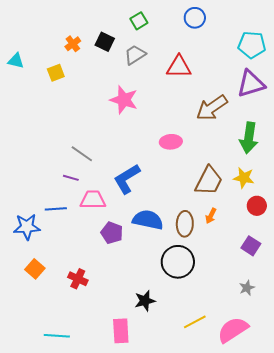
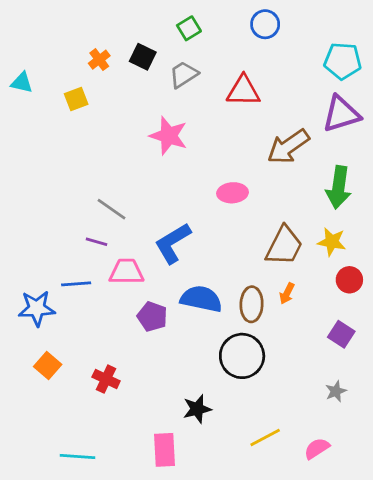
pink semicircle: (233, 330) -> (317, 448), size x0.6

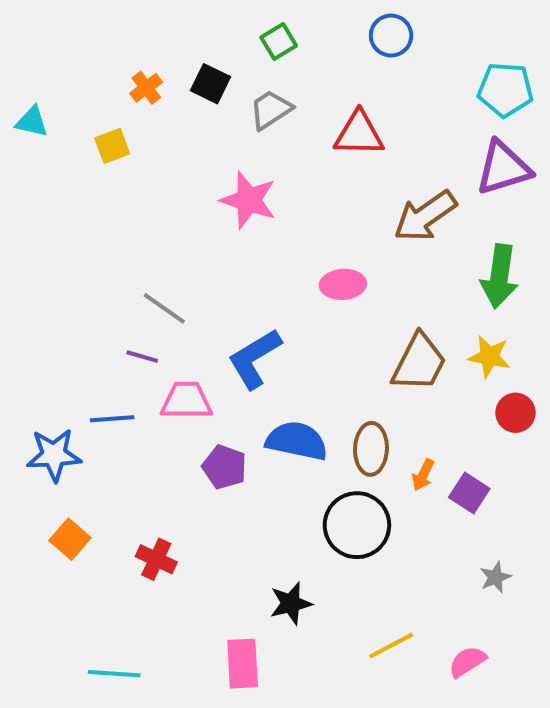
orange arrow: (287, 293) -> (423, 475), moved
purple square: (341, 334) -> (469, 493), moved

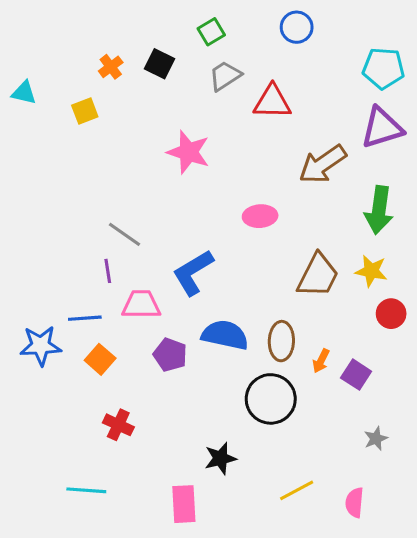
gray trapezoid: (271, 110) -> (225, 76), moved
purple line: (142, 357) -> (108, 271), turned 65
orange square: (70, 539) -> (100, 359), moved
pink semicircle: (467, 662) -> (355, 503), turned -52
cyan line: (114, 674) -> (86, 490), moved

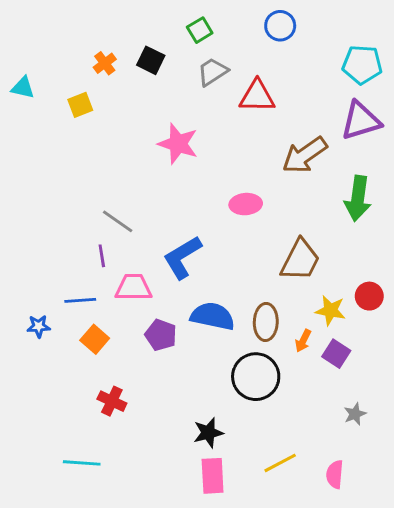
yellow star: (371, 271) -> (330, 310), moved
blue star: (41, 346) -> (39, 326), size x0.6
pink rectangle: (184, 504) -> (213, 476), moved

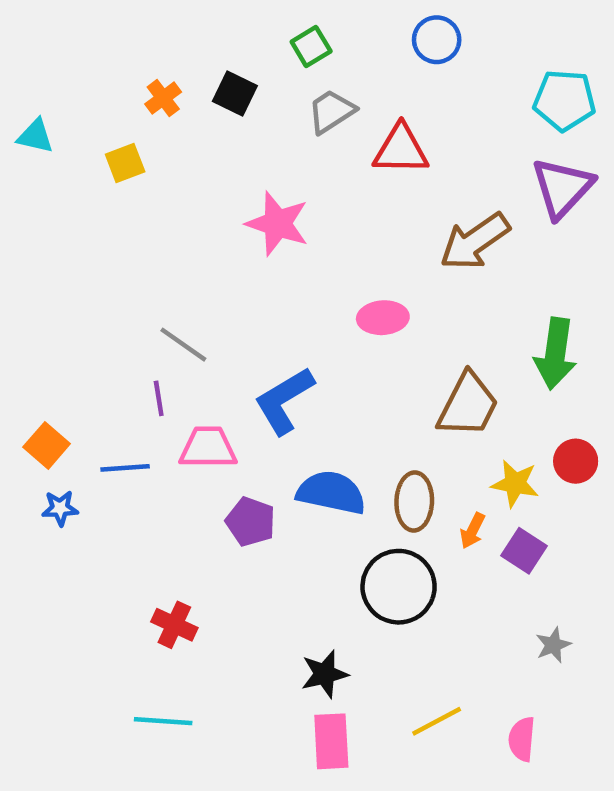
purple triangle: (361, 121) -> (562, 188), turned -30
green arrow: (358, 198) -> (555, 354), moved
orange square: (95, 339) -> (47, 445), moved
cyan line: (82, 463) -> (163, 721), moved

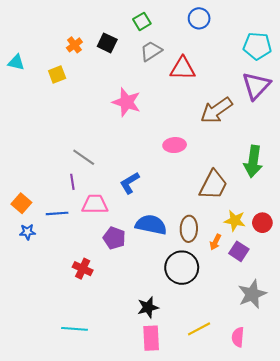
blue L-shape: (284, 401) -> (130, 183), size x0.7
red circle: (576, 461) -> (262, 223), moved
red cross: (174, 625) -> (83, 269), moved
gray star: (553, 645) -> (252, 294), size x1.8

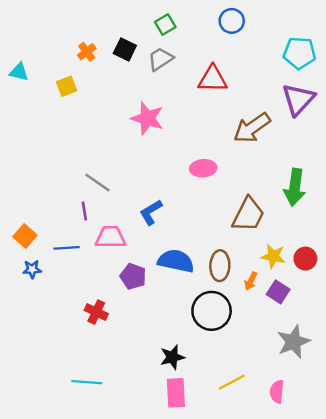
gray trapezoid: (151, 51) -> (160, 59), moved

